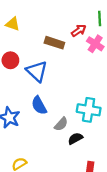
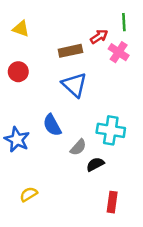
brown rectangle: (54, 43) -> (70, 51), turned -30
blue triangle: (37, 71) -> (74, 85), moved

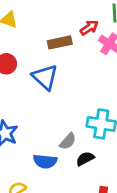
blue triangle: (74, 85) -> (45, 77), moved
blue semicircle: (52, 125) -> (45, 161), moved, turned -55

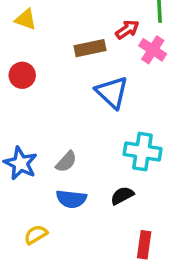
blue triangle: (45, 77) -> (112, 92), moved
gray semicircle: (68, 141) -> (66, 162), moved

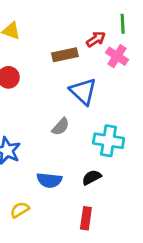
gray semicircle: (66, 162) -> (61, 127), moved
red rectangle: (144, 245) -> (86, 218), moved

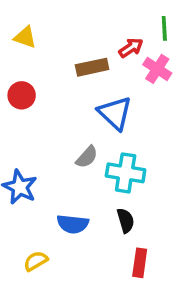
cyan cross: (109, 141) -> (126, 173), moved
black semicircle: (92, 177) -> (126, 220), turned 102
red rectangle: (86, 218) -> (140, 263), moved

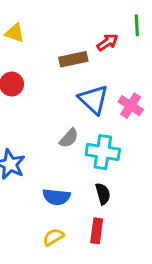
pink cross: (157, 69) -> (131, 106), moved
yellow semicircle: (36, 261) -> (53, 237), moved
red rectangle: (140, 263) -> (97, 231), moved

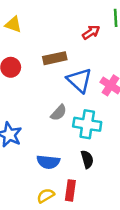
brown rectangle: (73, 59) -> (55, 58), moved
red rectangle: (97, 231) -> (70, 190), moved

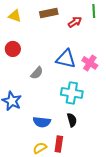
brown rectangle: (55, 58) -> (49, 13), moved
blue triangle: (79, 80) -> (66, 59), turned -30
gray semicircle: (59, 113) -> (37, 73), moved

